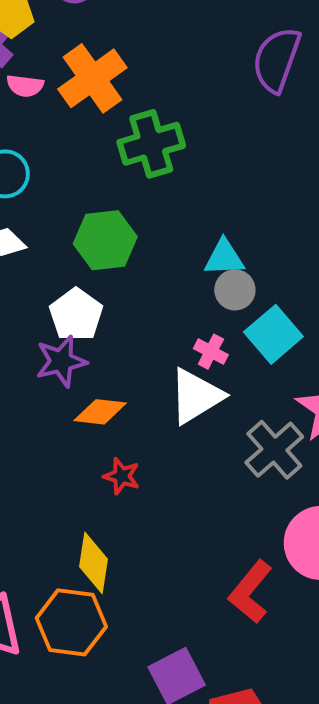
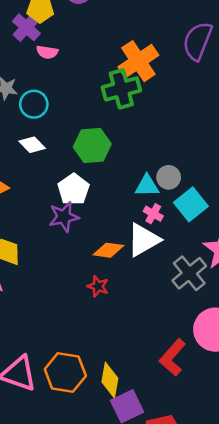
orange cross: (92, 78) -> (138, 61), moved
cyan triangle: (224, 258) -> (147, 186), moved
orange diamond: (100, 412) -> (108, 250), moved
yellow diamond: (93, 563) -> (110, 380), moved

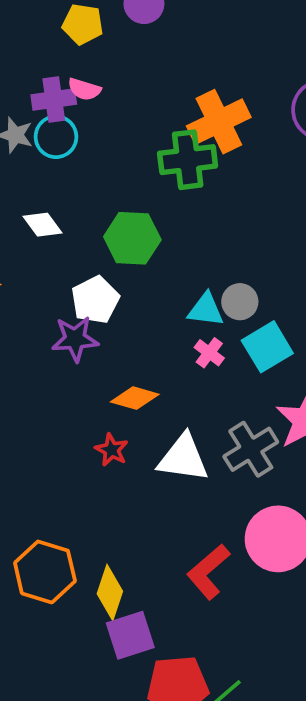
purple cross: (26, 27) -> (54, 99), moved, turned 32
cyan circle: (34, 104) -> (56, 137), moved
white triangle: (143, 240) -> (183, 458), moved, turned 30

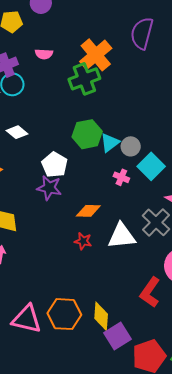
pink semicircle: (84, 89) -> (44, 54), moved
green hexagon: (132, 238) -> (87, 134), moved
cyan triangle: (206, 310) -> (110, 143), moved, turned -30
purple star: (75, 339) -> (49, 188), turned 30

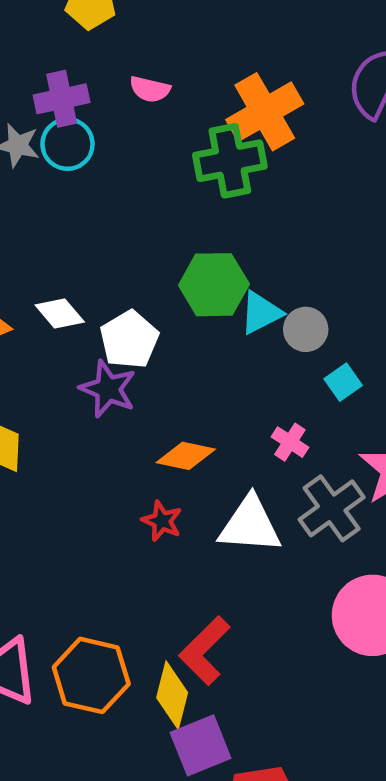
white diamond: (17, 132) -> (60, 313), moved
cyan square: (151, 166) -> (343, 382), size x0.6
pink cross: (121, 177) -> (290, 442), moved
red L-shape: (150, 292) -> (205, 651), moved

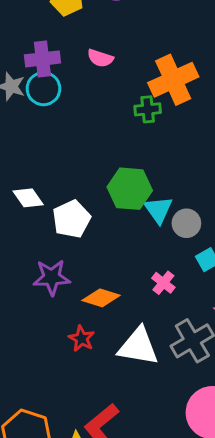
green cross: (230, 161) -> (148, 109), size x0.6
cyan triangle: (261, 313) -> (158, 210), turned -44
purple star: (108, 389) -> (52, 277), moved, turned -30
pink cross: (290, 442) -> (163, 283), moved

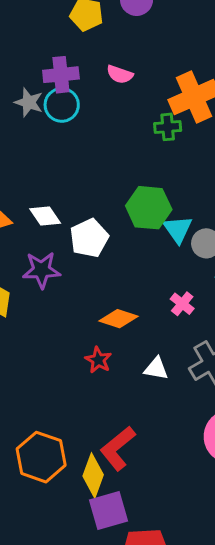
purple star: (52, 277) -> (41, 270), moved
white triangle: (138, 346) -> (156, 369), size x0.6

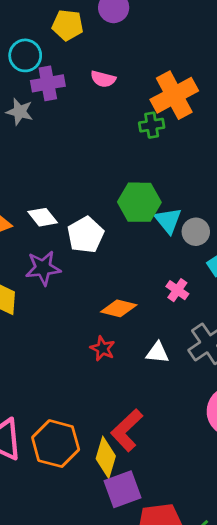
cyan circle: (62, 105) -> (25, 55), moved

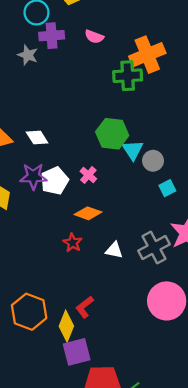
green cross: (152, 125) -> (128, 76), size x1.5
white pentagon: (86, 235) -> (55, 181), moved
pink cross: (177, 290) -> (88, 175), moved
red L-shape: (127, 430) -> (85, 307), size x0.7

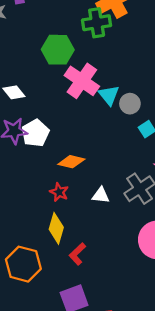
green hexagon: (112, 134) -> (58, 50), moved
pink cross: (88, 175) -> (82, 81), moved, size x2.0
yellow diamond: (66, 326) -> (56, 228), moved

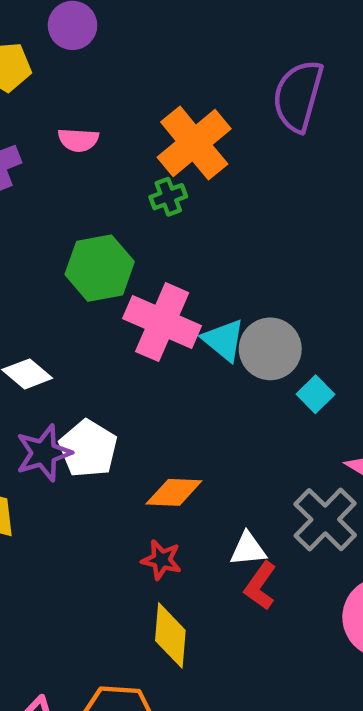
green cross: (97, 23) -> (168, 197), size x0.6
gray circle: (130, 104) -> (270, 349), size x1.4
red L-shape: (77, 254) -> (260, 586), moved

